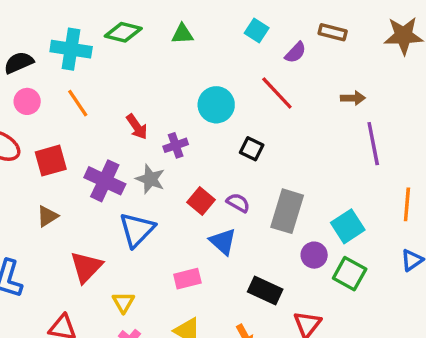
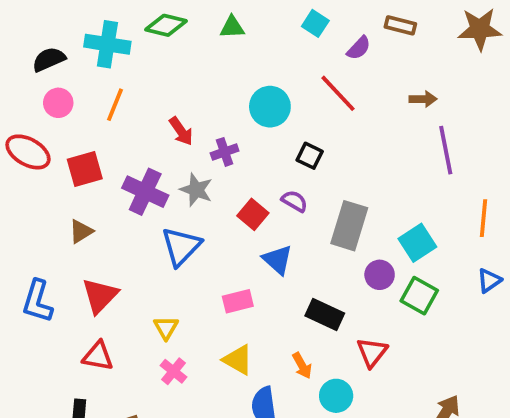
orange line: (78, 103) -> (115, 105), turned 56
purple semicircle: (238, 203) -> (295, 201), moved
red triangle: (86, 267) -> (100, 296), moved

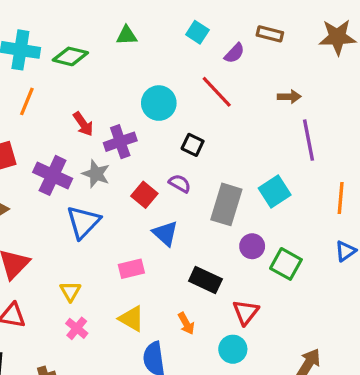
green diamond: (166, 25) -> (70, 56), moved
purple cross: (225, 152) -> (120, 142), size x1.4
cyan square: (417, 243) -> (275, 192), moved
cyan circle: (336, 396) -> (233, 349), moved

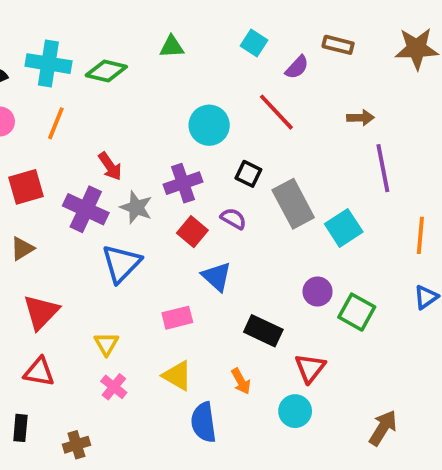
red arrow: (83, 124) -> (110, 166), moved
purple cross: (120, 142) -> (183, 183), moved
gray rectangle: (226, 204) -> (293, 204), moved, turned -45

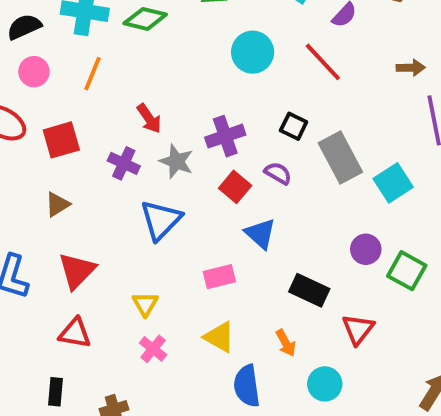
cyan circle: (209, 125) -> (253, 52), moved
purple cross: (86, 209) -> (124, 163), size x0.7
cyan circle: (295, 411) -> (325, 384), moved

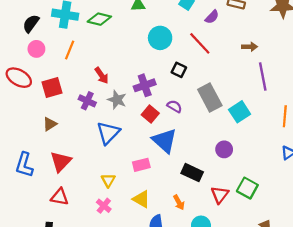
black semicircle: (24, 27) -> (31, 24), turned -30
black square: (294, 126) -> (179, 70), moved
blue triangle: (260, 234) -> (165, 141), size x1.4
green square: (407, 271) -> (247, 188), moved
yellow triangle: (145, 304) -> (108, 180), moved

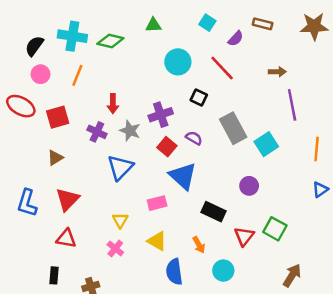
red arrow: (102, 75) -> (113, 104), turned 35

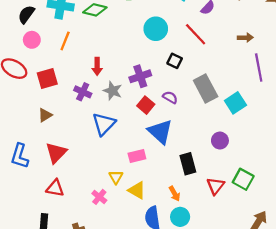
black rectangle: (213, 212) -> (188, 164), turned 50
yellow triangle: (120, 220) -> (116, 177), moved
cyan circle: (223, 271) -> (180, 217), moved

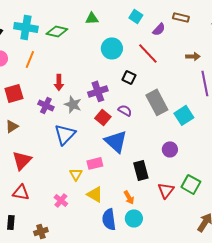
yellow triangle: (116, 177) -> (76, 174), moved

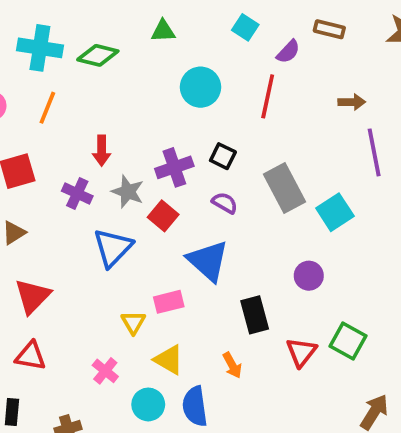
red line: (148, 53) -> (268, 96), turned 55
black square: (129, 77) -> (223, 156), moved
red square: (103, 117) -> (163, 216), moved
cyan circle: (134, 218) -> (148, 404), moved

